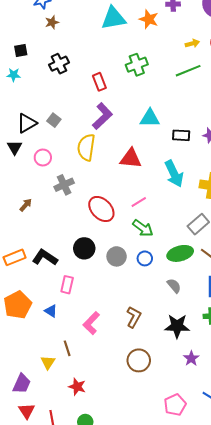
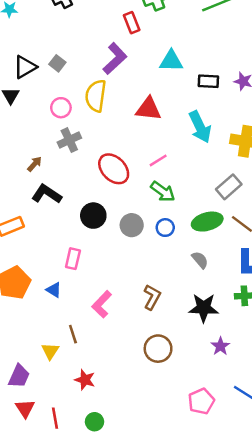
red rectangle: (99, 82) -> (132, 23), moved
pink circle: (43, 158) -> (61, 108), moved
brown arrow: (26, 205) -> (35, 164), moved
black L-shape: (45, 257) -> (47, 194), moved

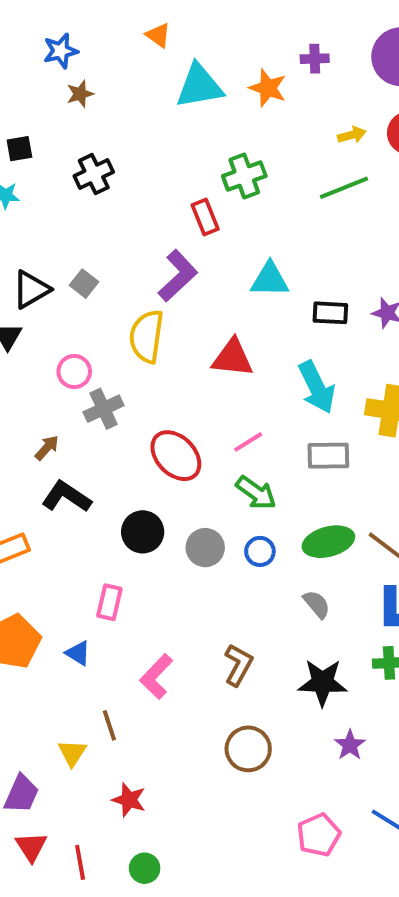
pink circle: (61, 108) -> (74, 372), moved
gray rectangle: (229, 187) -> (328, 456), moved, turned 40

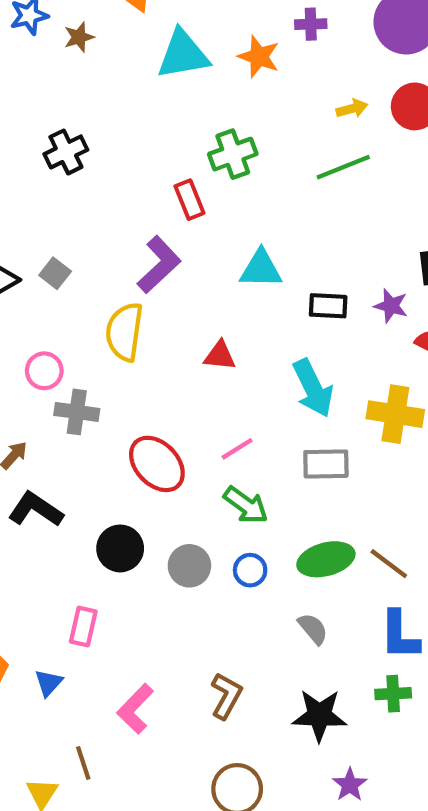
brown star: (80, 94) -> (79, 37), moved
red triangle: (233, 358) -> (220, 356), size x0.7
gray cross: (104, 409) -> (77, 412), turned 33
blue triangle: (78, 653) -> (49, 683), turned 40

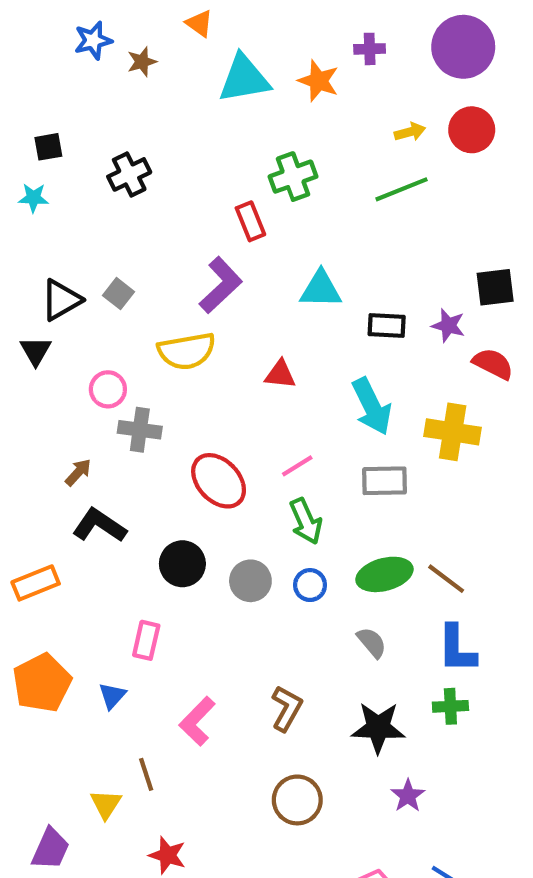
yellow semicircle: (124, 332) -> (187, 351), turned -108
green arrow: (246, 505) -> (306, 521), turned 30

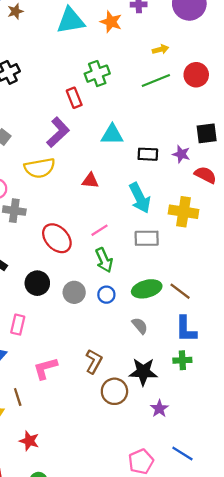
red circle: (472, 130) -> (196, 75), moved
pink L-shape: (197, 721) -> (45, 368), turned 30
brown circle: (297, 800) -> (114, 391), moved

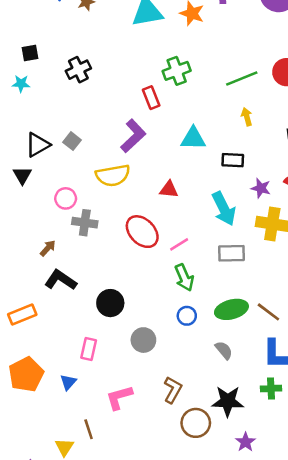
yellow arrow: (161, 49) -> (247, 117), moved, turned -91
purple star: (181, 154) -> (261, 188), moved
red ellipse: (57, 238) -> (142, 232), moved
gray circle: (74, 292) -> (143, 340), moved

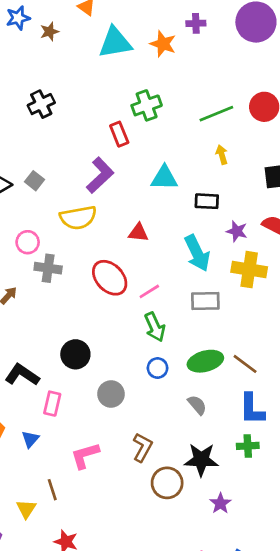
black L-shape: (61, 280) -> (22, 375), moved

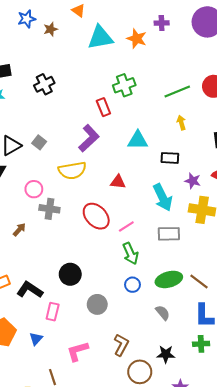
black star: (201, 460) -> (166, 354), size x0.7

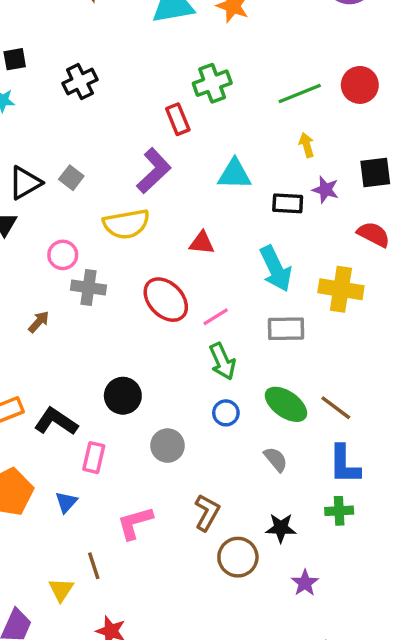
purple star: (193, 181) -> (325, 190), moved
green ellipse: (169, 279) -> (286, 404), turned 50

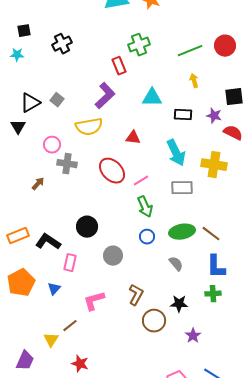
purple star: (325, 190) -> (214, 116), moved
green ellipse: (286, 404) -> (182, 232), turned -45
brown line: (94, 566) -> (70, 326), turned 70

